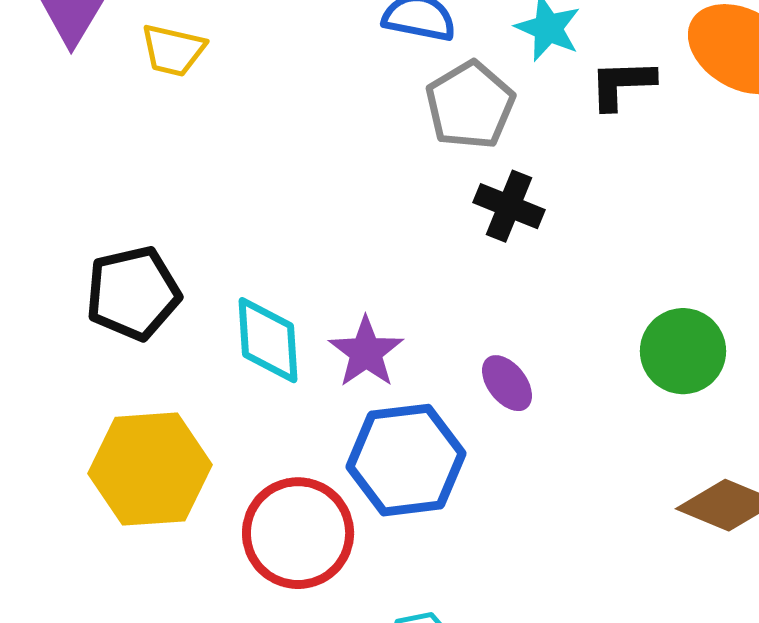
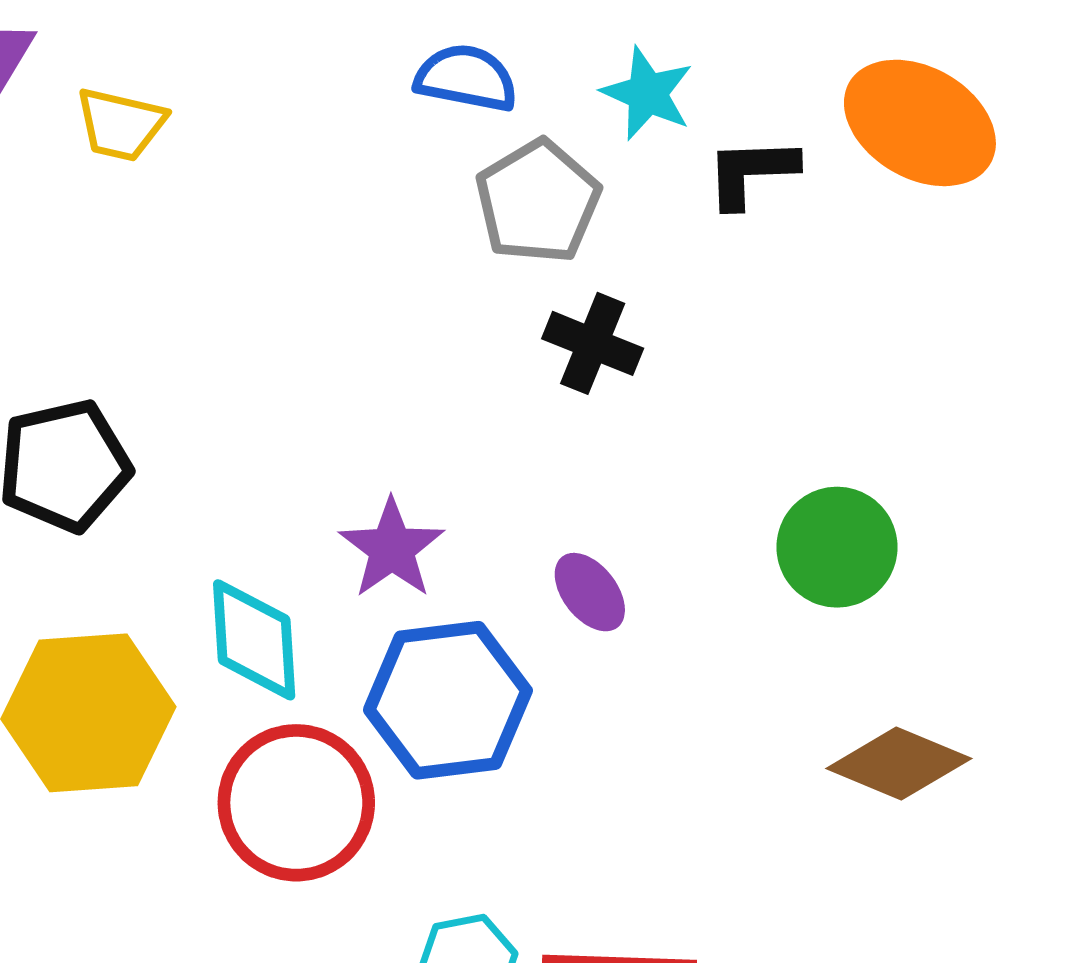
cyan diamond: (268, 340) -> (254, 640), moved

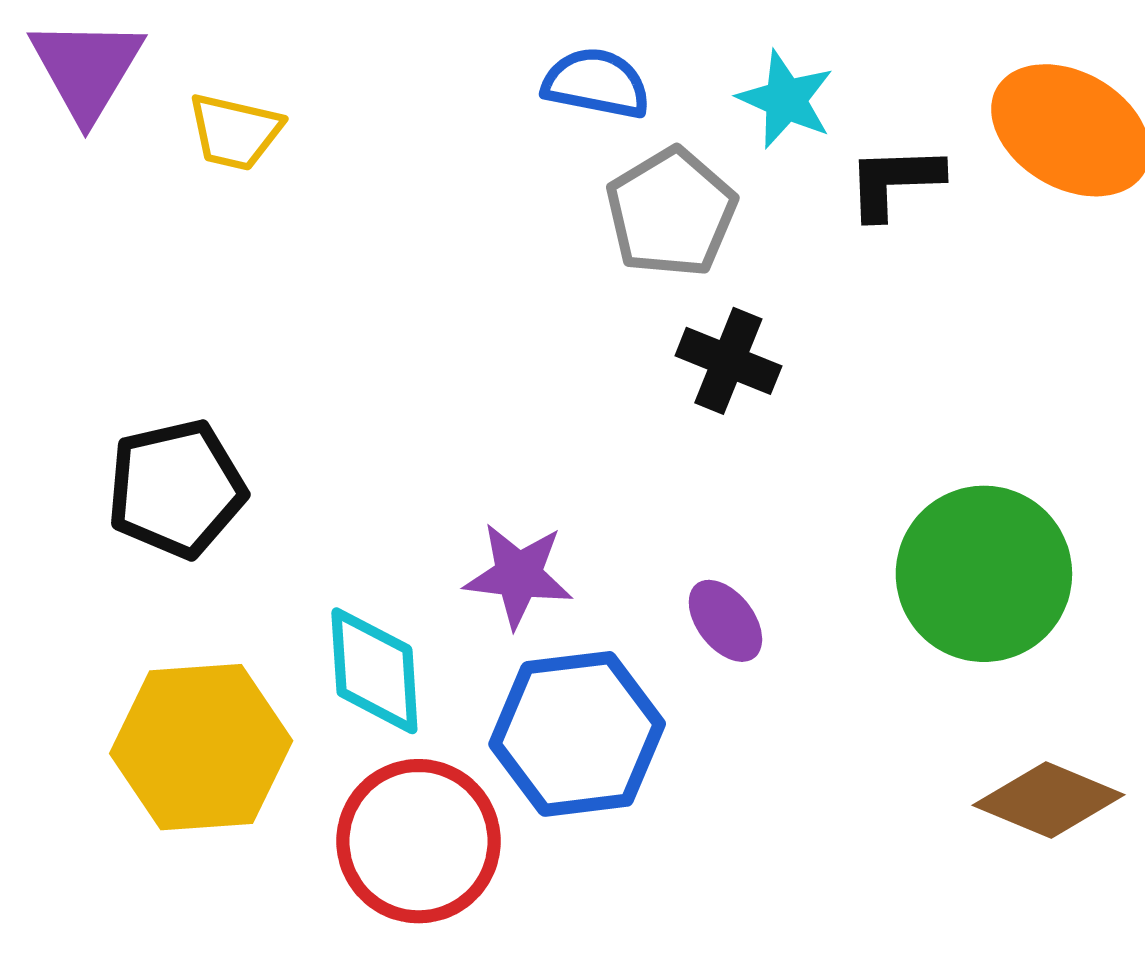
green circle: (837, 547) -> (984, 574), size x1.4
purple star: (392, 549) -> (518, 575), turned -30

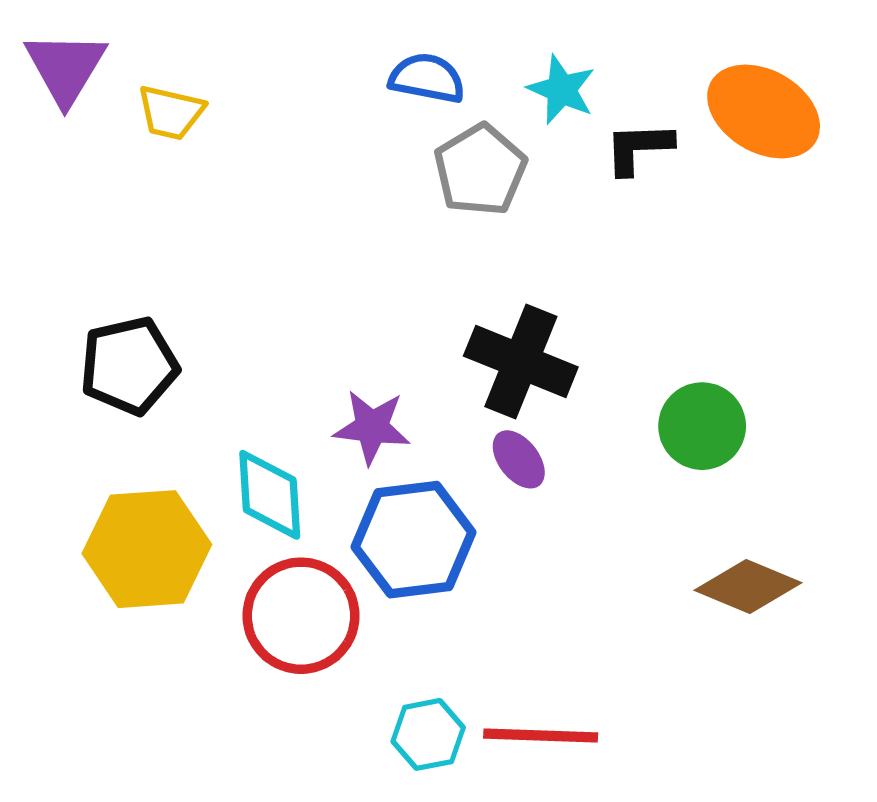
black cross: (728, 361) -> (521, 362), moved, size x1.5
green circle: (984, 574) -> (702, 426), size x0.7

